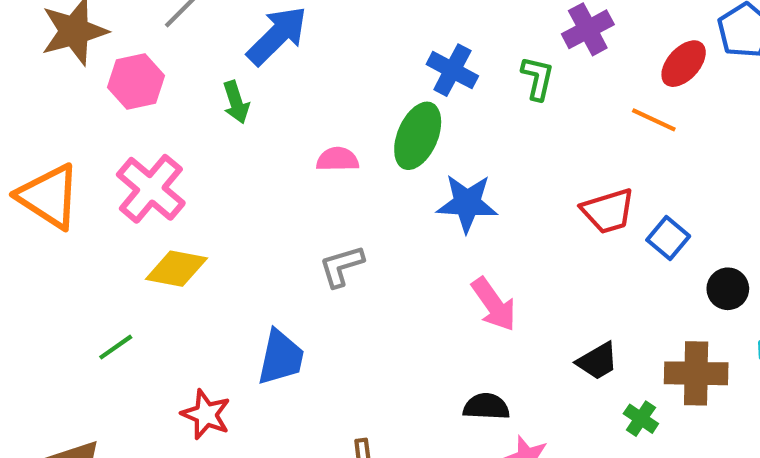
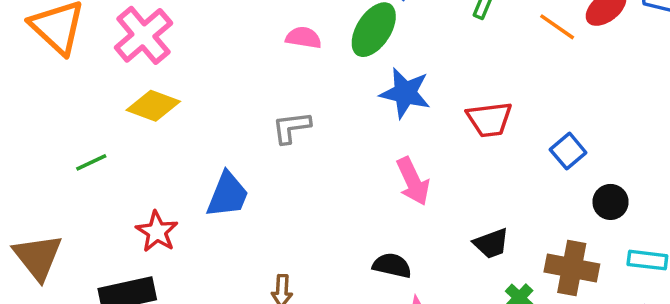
orange line: (654, 120) -> (557, 27), moved
red trapezoid: (608, 211) -> (489, 119), moved

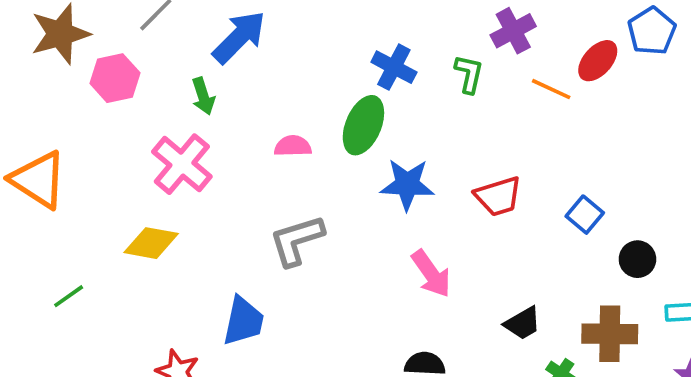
pink cross: (143, 35) -> (182, 164), moved
gray L-shape: (291, 127) -> (297, 240), size x1.4
green line: (91, 162) -> (69, 296), moved

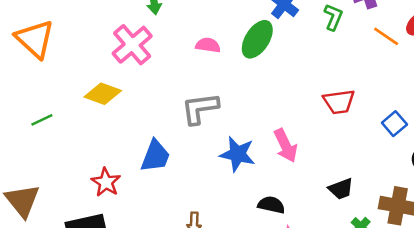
blue star: (407, 184) -> (238, 154), moved

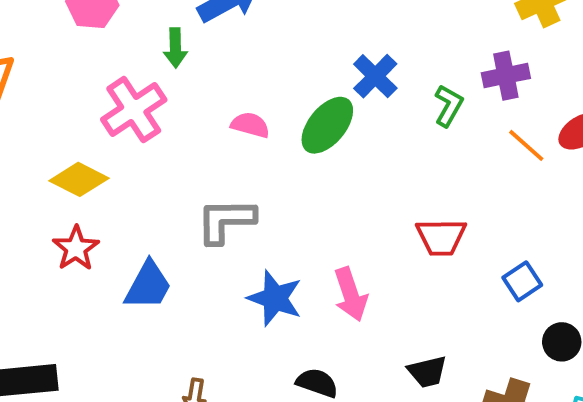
red star: (106, 182) -> (76, 248), moved

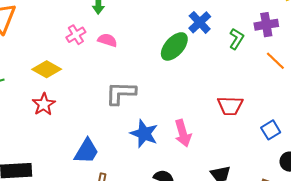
pink cross: (134, 110) -> (76, 35), size x0.6
pink semicircle: (250, 125) -> (107, 40), moved
blue trapezoid: (148, 285) -> (86, 151), moved

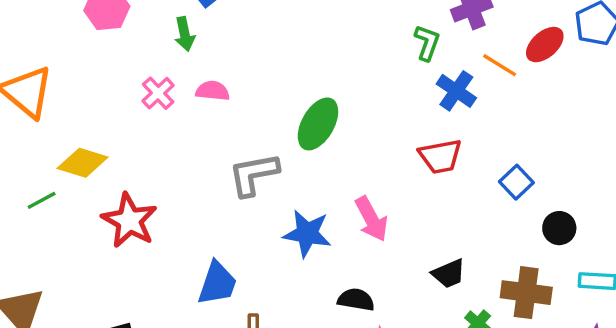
blue cross: (200, 22) -> (456, 91), moved
green ellipse: (174, 46) -> (318, 124), moved
yellow diamond: (47, 69) -> (83, 163), moved
red star: (44, 104) -> (129, 221), size x1.4

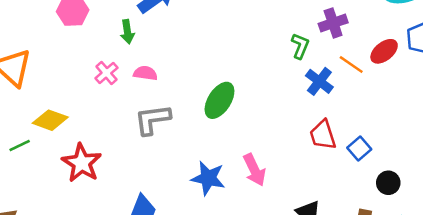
red trapezoid: (440, 156) -> (323, 135), moved, turned 80
gray L-shape: (254, 174) -> (152, 119), moved

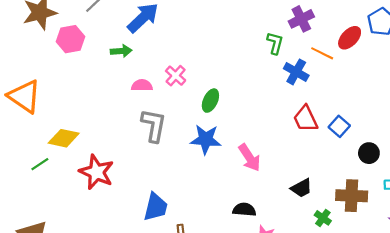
green arrow: (127, 32) -> (121, 51), turned -78
pink cross: (106, 73) -> (176, 76), moved
green ellipse: (219, 100) -> (210, 101), size x0.7
gray L-shape: (152, 119) -> (154, 125), turned 116
blue star: (208, 178) -> (206, 139), moved

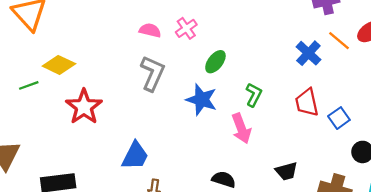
green L-shape: (275, 43) -> (254, 95), moved

